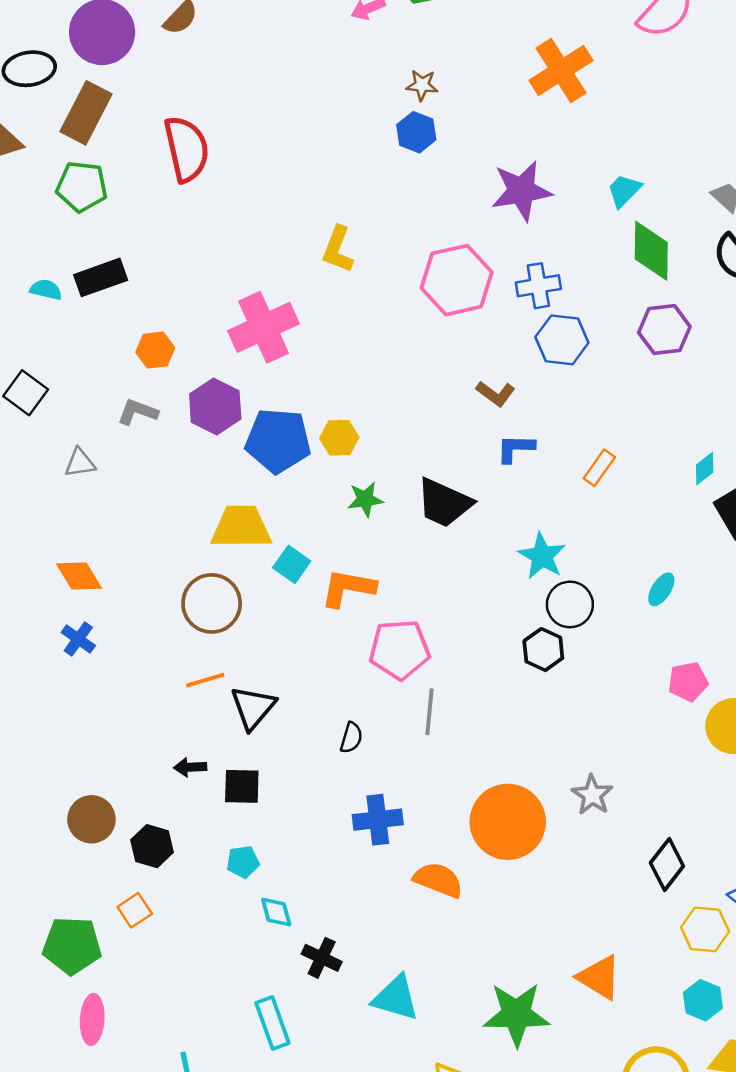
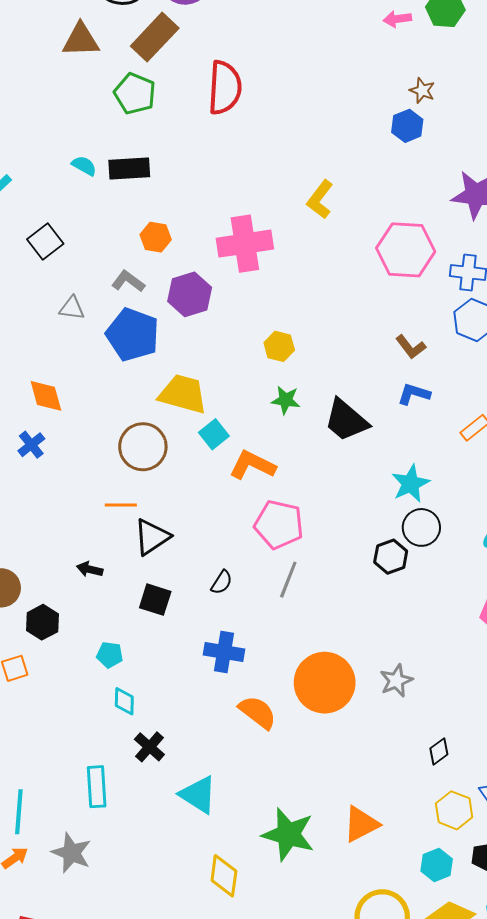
blue pentagon: (278, 441) -> (133, 335), moved
black square: (242, 786) -> (155, 600), moved
black diamond: (667, 864) -> (439, 751), size x0.7
orange triangle: (599, 977) -> (361, 824), turned 45

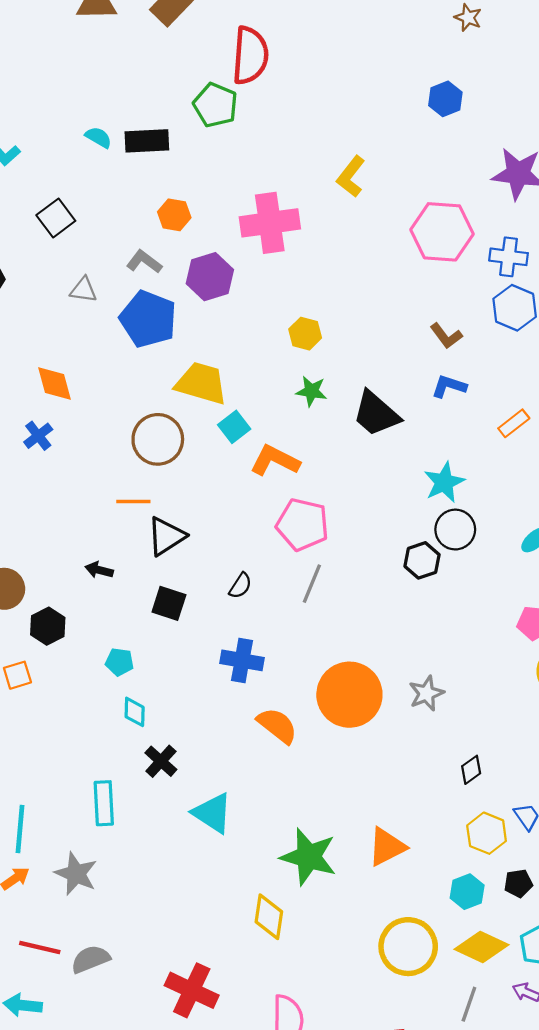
brown star: (422, 91) -> (468, 18), moved
green pentagon: (135, 94) -> (215, 105), moved
yellow diamond: (224, 876) -> (269, 917), moved

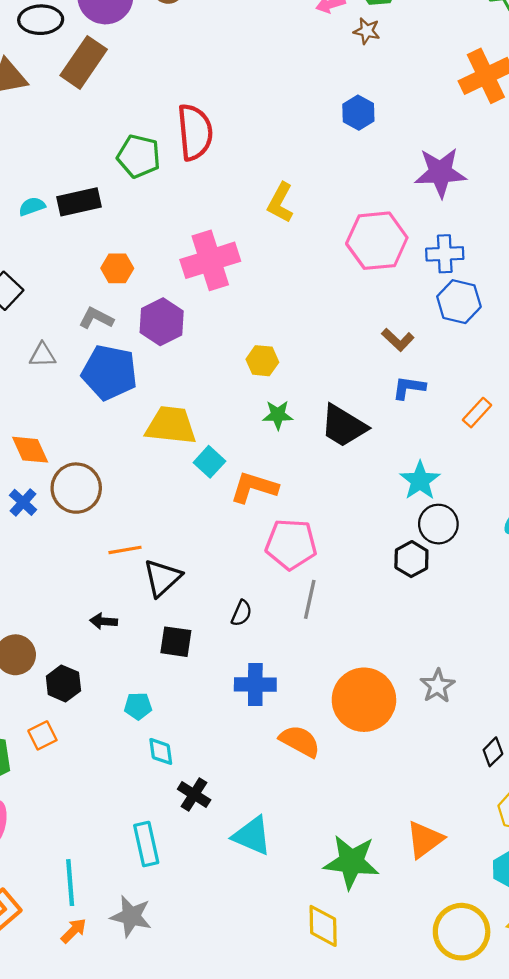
red semicircle: (250, 55) -> (195, 132), moved
cyan semicircle: (98, 137) -> (32, 206), turned -40
brown circle: (158, 439) -> (76, 488), moved

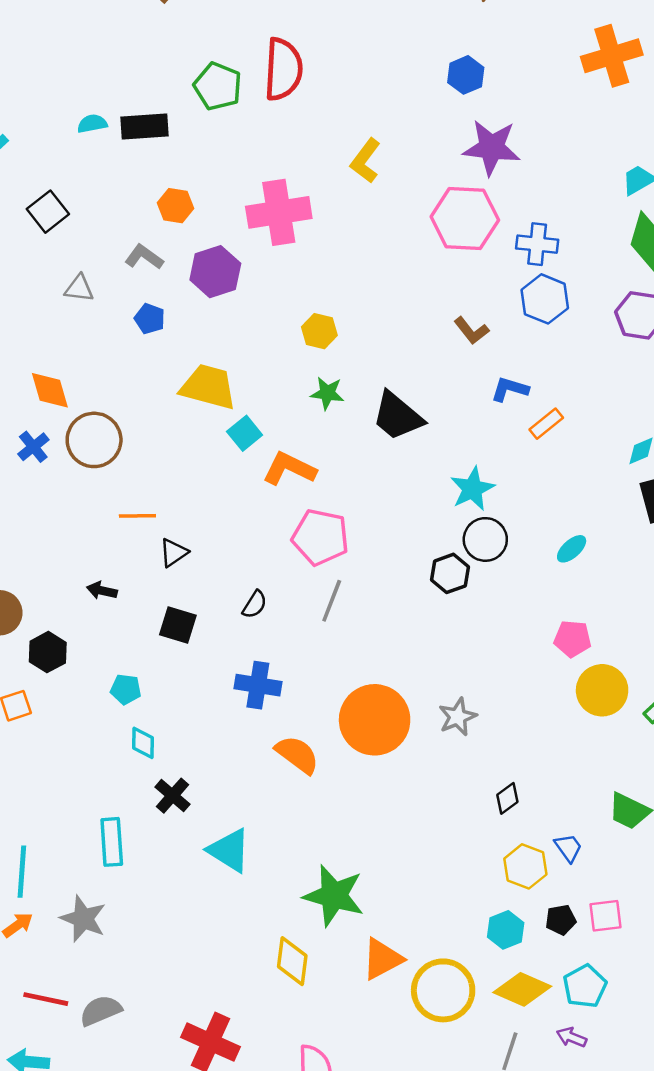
purple star: (440, 172) -> (492, 148), moved
blue pentagon: (109, 372) -> (150, 319), size x0.5
blue L-shape: (409, 388) -> (510, 389), moved
black triangle: (162, 578) -> (174, 553), size x0.7
orange triangle: (425, 839) -> (382, 959), moved

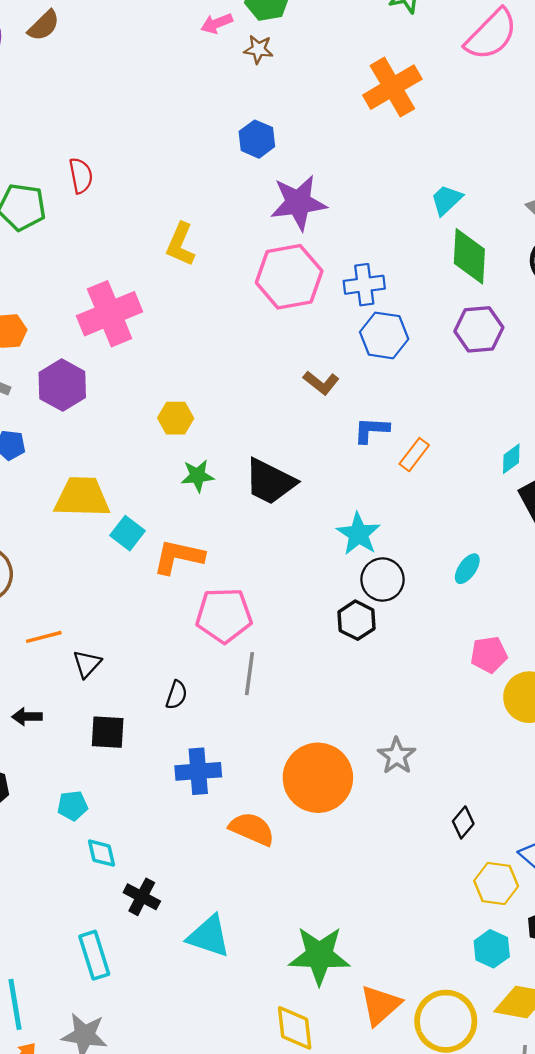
red semicircle: (283, 69) -> (81, 176), size x0.6

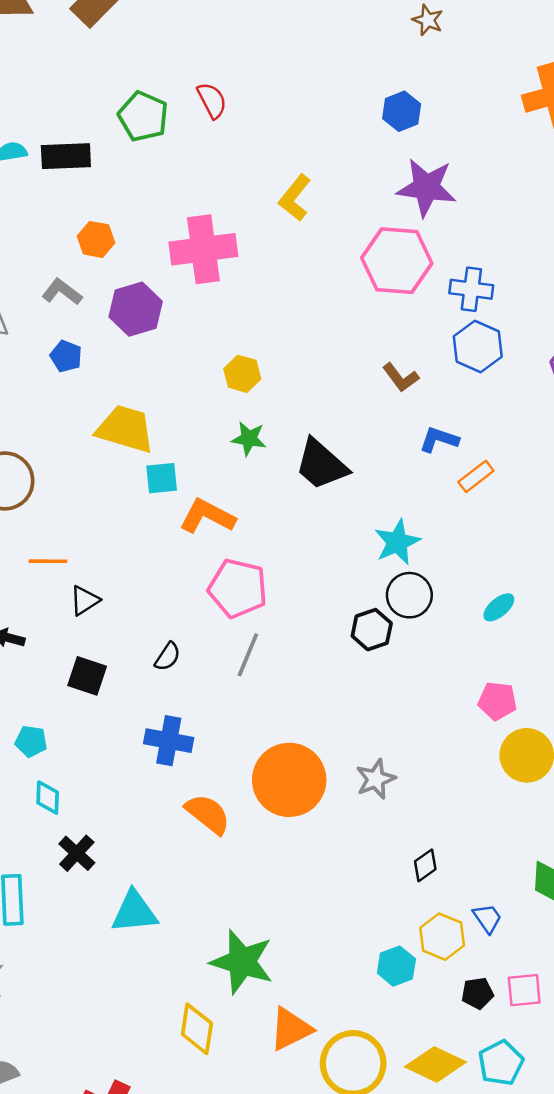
red semicircle: (81, 176) -> (212, 100), turned -32
cyan square: (127, 533) -> (162, 478), turned 32
cyan triangle: (209, 936) -> (134, 912), turned -39
cyan hexagon: (492, 949) -> (396, 966), moved

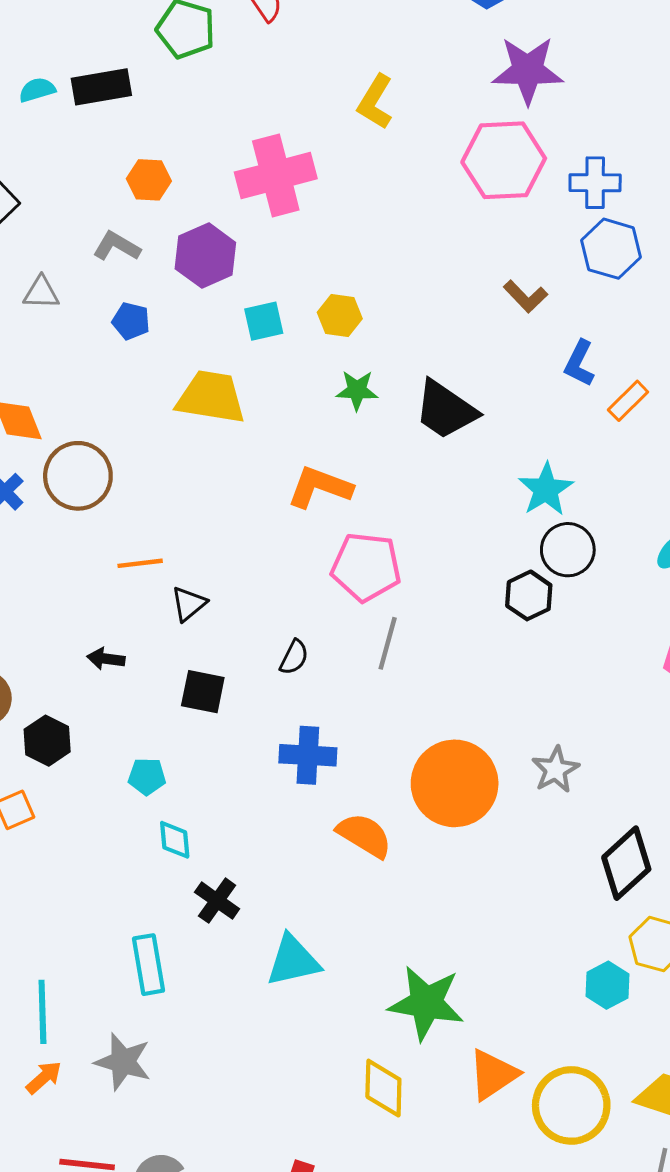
blue L-shape: (439, 440) -> (579, 363), turned -75
cyan square: (162, 478) -> (264, 321), moved
black diamond: (425, 865) -> (626, 863), size x1.8

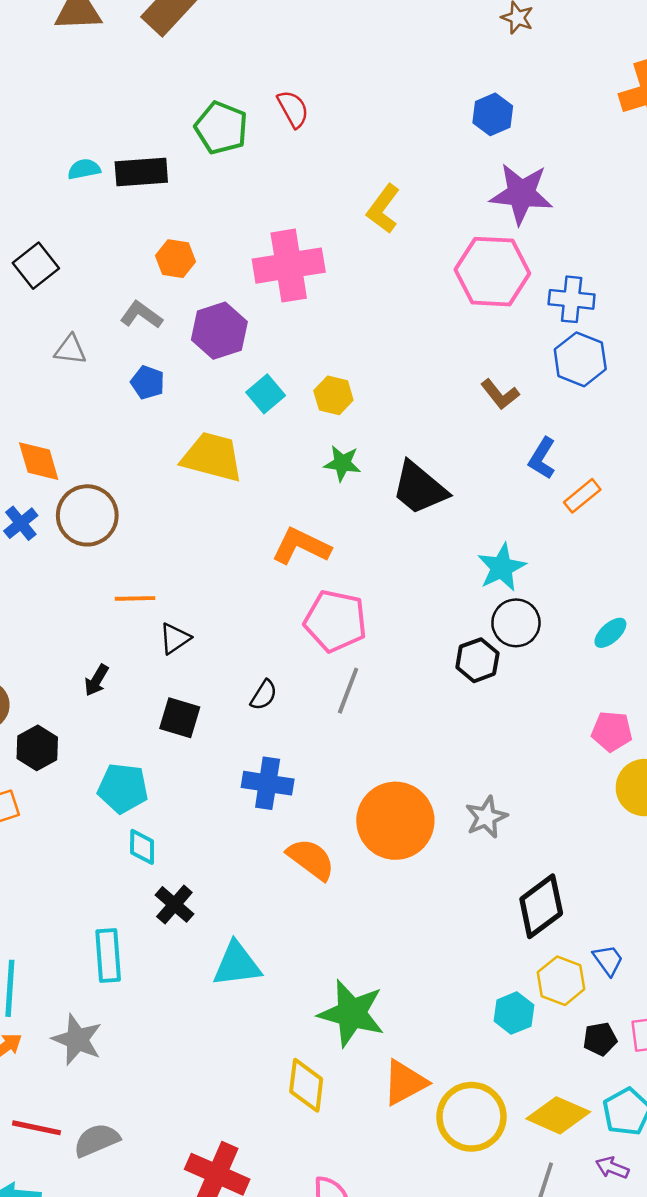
cyan square: (264, 321) -> (266, 394), turned -33
black arrow: (106, 659) -> (96, 680), turned -72
cyan pentagon: (147, 776) -> (123, 788), size x1.5

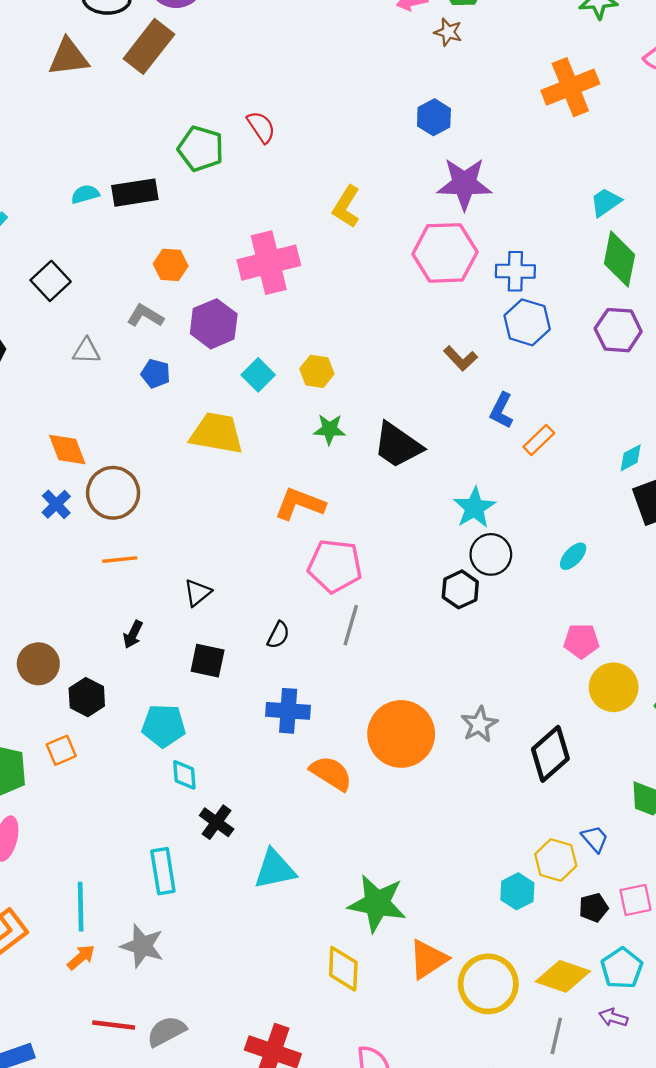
orange line: (135, 598) -> (120, 560), moved
black diamond: (541, 906) -> (550, 754), moved

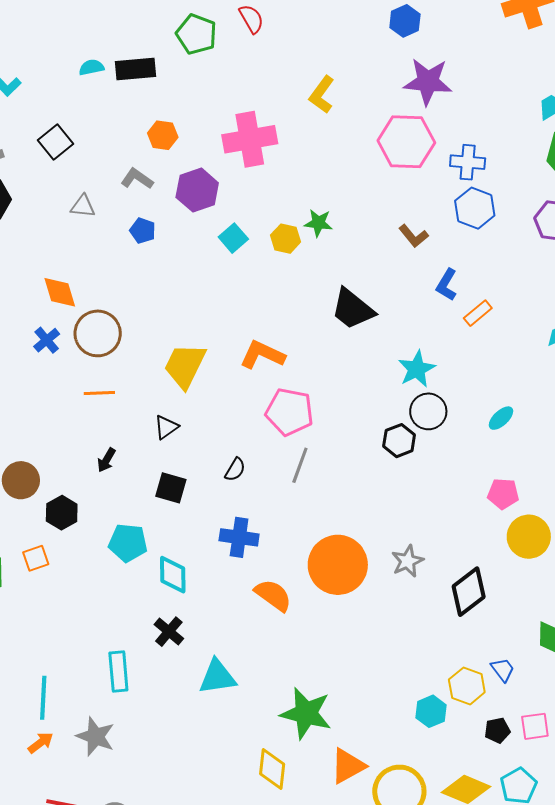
green star: (329, 429) -> (318, 223), moved
yellow trapezoid: (217, 433) -> (185, 366), moved, turned -78
cyan diamond: (184, 775) -> (173, 575), moved, size x1.4

